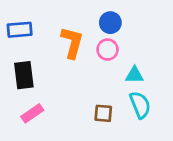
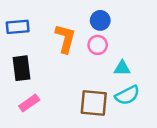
cyan semicircle: (140, 105) -> (127, 95), turned 85
brown square: (103, 113) -> (94, 103), size x1.6

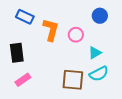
blue circle: (100, 20) -> (100, 16), moved
blue rectangle: (18, 27) -> (25, 17), moved, turned 30
cyan triangle: (122, 68) -> (95, 53), turned -32

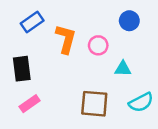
blue rectangle: (25, 17) -> (32, 22), turned -60
cyan triangle: (95, 53) -> (123, 69), turned 32
cyan semicircle: (99, 74) -> (141, 102), moved

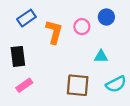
pink circle: (98, 45) -> (82, 27), moved

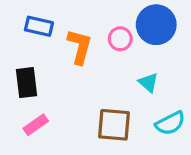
blue circle: (106, 17) -> (156, 25), size x1.6
blue rectangle: (26, 18) -> (39, 26), turned 48
cyan triangle: (101, 56) -> (148, 83), turned 40

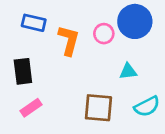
cyan triangle: (148, 83) -> (128, 71), turned -48

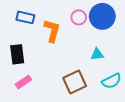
pink circle: (104, 34) -> (79, 17), moved
brown square: (98, 108) -> (75, 82), turned -30

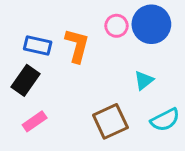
blue rectangle: (25, 17) -> (38, 46), moved
black rectangle: (17, 54) -> (25, 80), turned 42
cyan triangle: (97, 54) -> (144, 80), turned -32

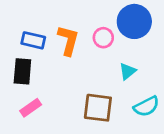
pink circle: (116, 26) -> (103, 38), moved
black rectangle: (25, 80) -> (22, 71), turned -30
brown square: (110, 121) -> (98, 108), turned 32

